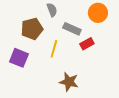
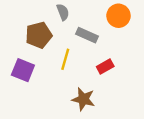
red rectangle: (87, 44) -> (105, 67), moved

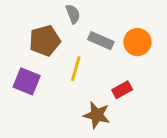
orange circle: (118, 16) -> (137, 42), moved
red rectangle: (105, 67) -> (122, 90), moved

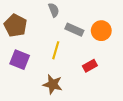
brown pentagon: (45, 41) -> (15, 25), moved, turned -30
brown star: (97, 115) -> (53, 84), moved

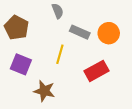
red rectangle: (90, 66) -> (96, 71), size x1.5
brown star: (53, 84) -> (44, 91), moved

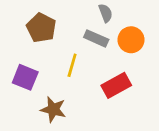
gray semicircle: (58, 11) -> (106, 13), moved
brown pentagon: (17, 28) -> (41, 28), moved

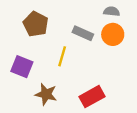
gray semicircle: (106, 13) -> (112, 11), moved, turned -63
red rectangle: (116, 85) -> (92, 97), moved

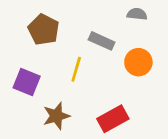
orange circle: (113, 34) -> (138, 62), moved
brown star: (46, 94) -> (56, 116), turned -30

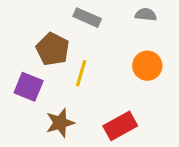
brown pentagon: (44, 30) -> (53, 49), moved
gray rectangle: (102, 41) -> (87, 18), moved

